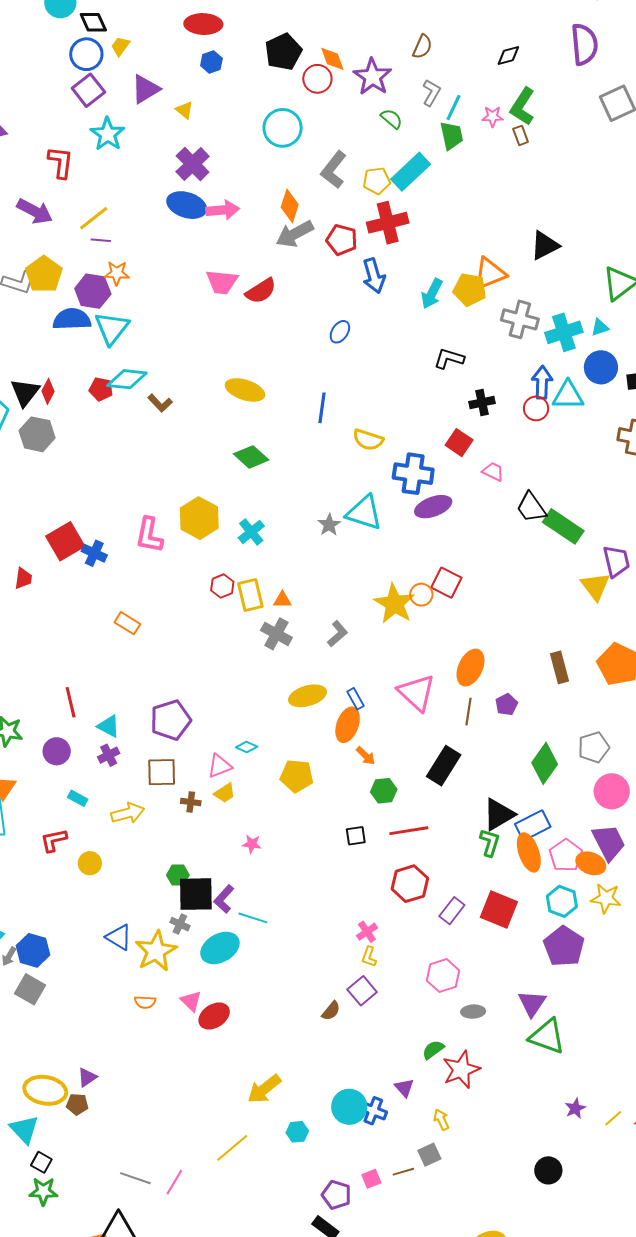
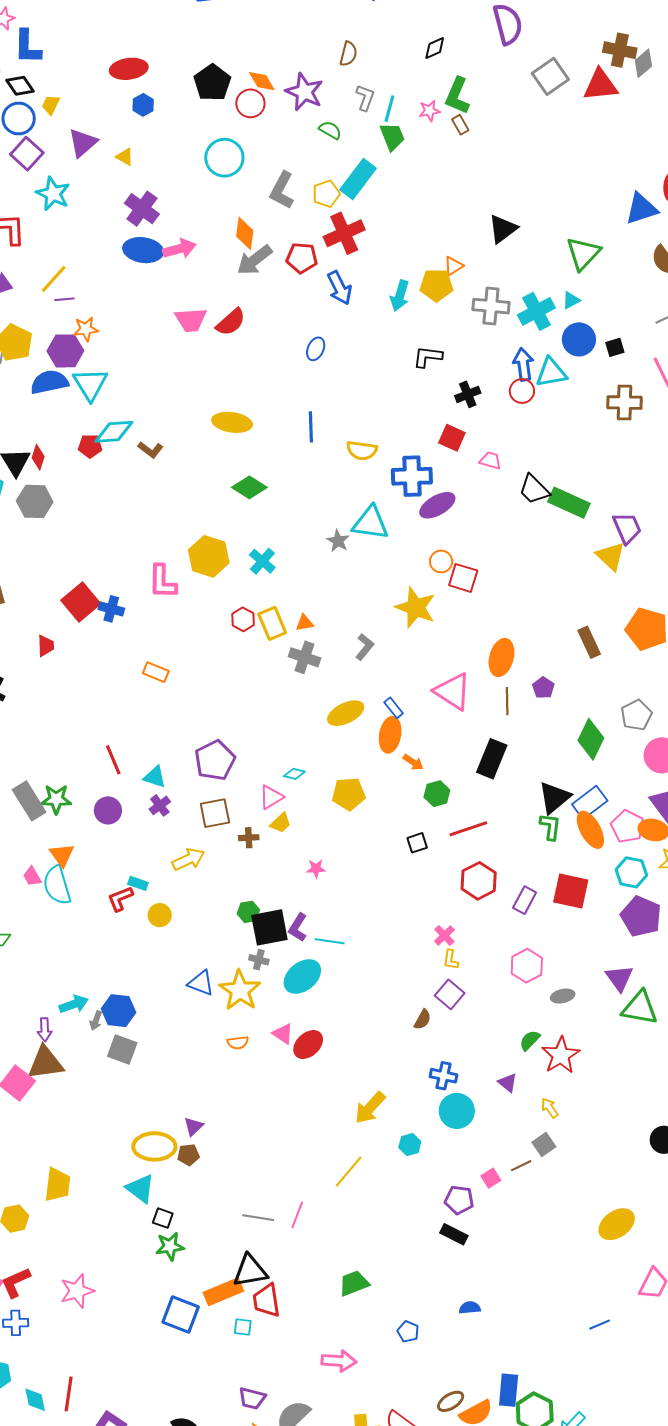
orange triangle: (490, 274) -> (453, 266), size x0.6
orange circle: (421, 595) -> (441, 561), moved
cyan rectangle: (78, 798) -> (138, 883), moved
blue cross: (373, 1111) -> (444, 1076), moved

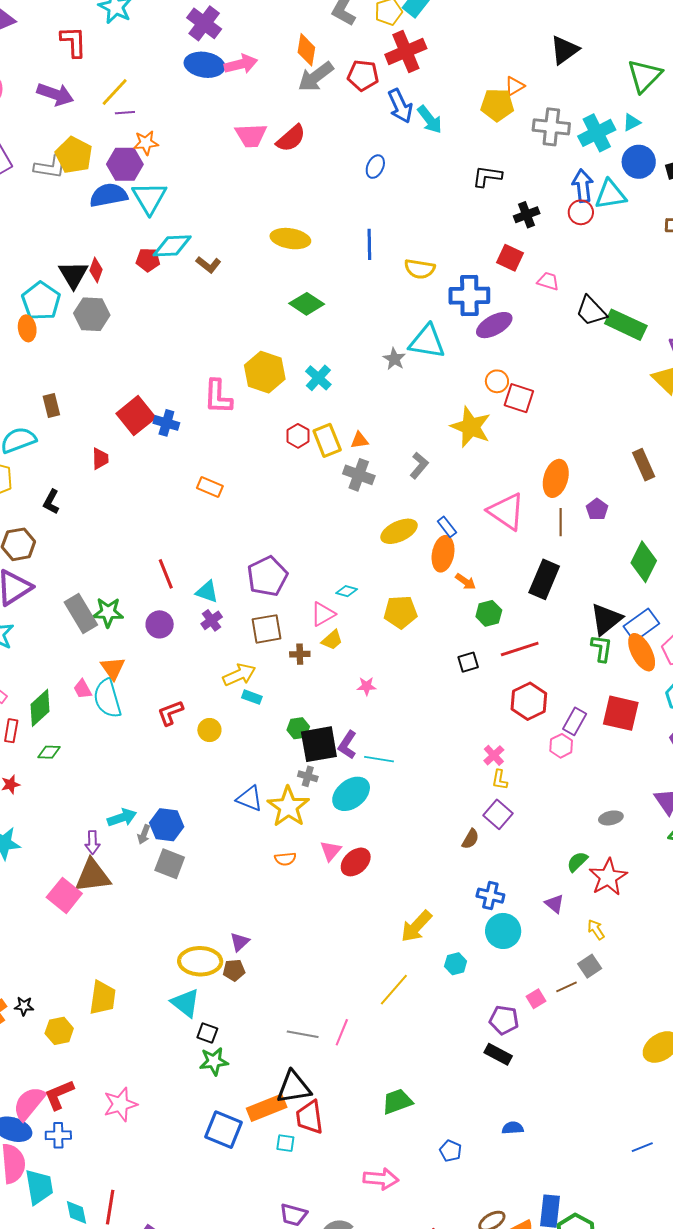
cyan arrow: (400, 296) -> (430, 120), moved, turned -56
cyan rectangle: (138, 883) -> (252, 697), moved
pink hexagon: (527, 966) -> (561, 746), moved, size x0.7
pink triangle: (283, 1034) -> (331, 851), turned 35

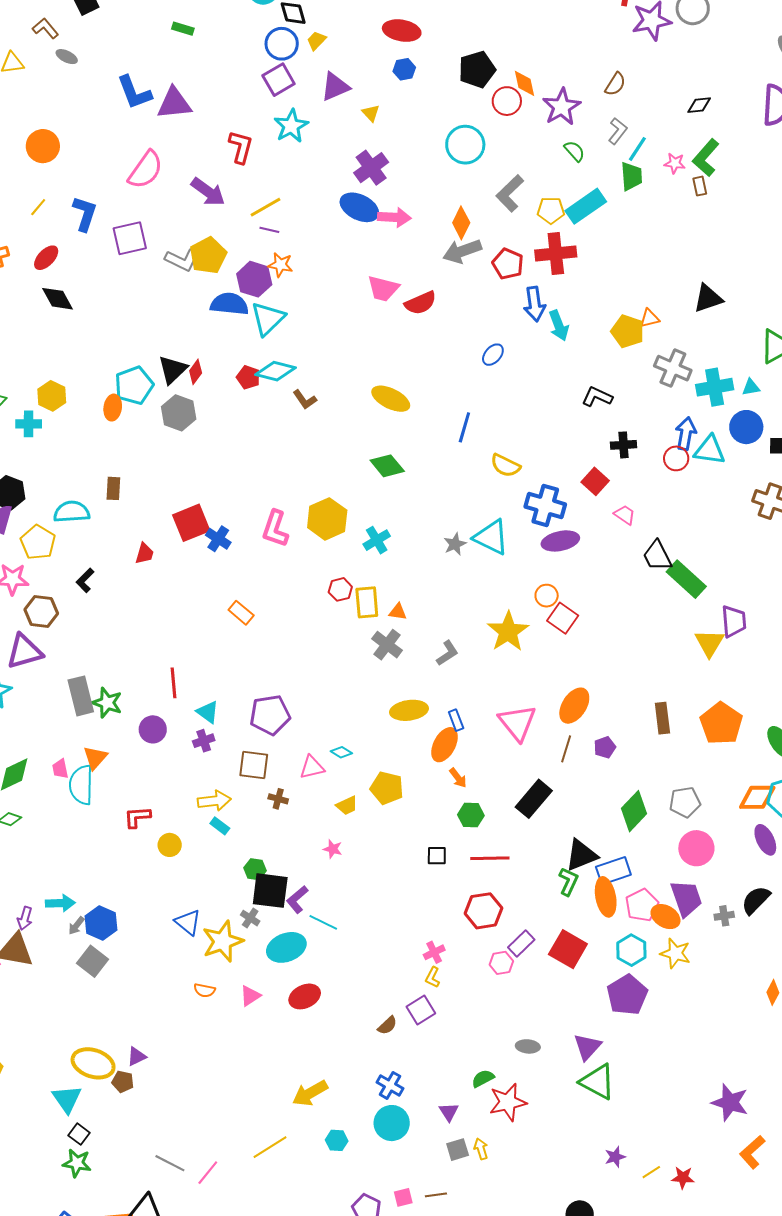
yellow trapezoid: (332, 640) -> (347, 806), moved
red ellipse: (356, 862) -> (305, 996), moved
gray square: (590, 966) -> (458, 1150), moved

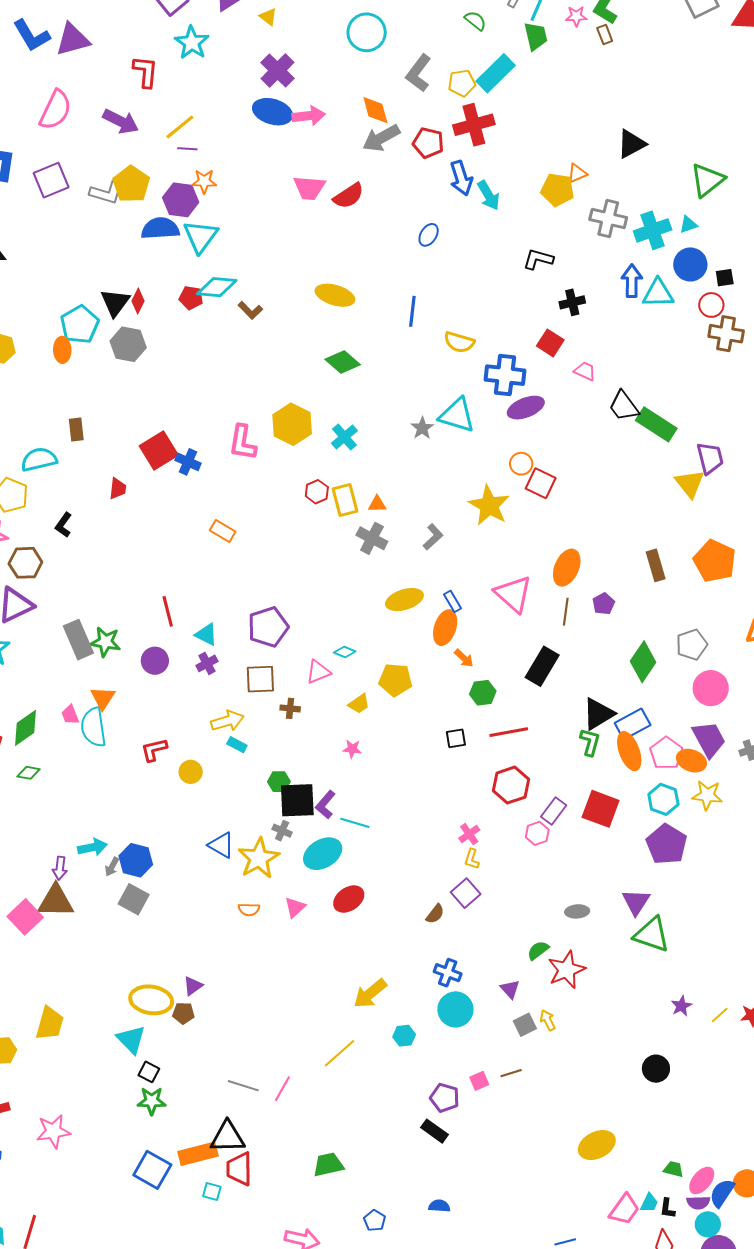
orange diamond: (461, 223) -> (375, 110), turned -32
red circle: (676, 458) -> (711, 305), moved

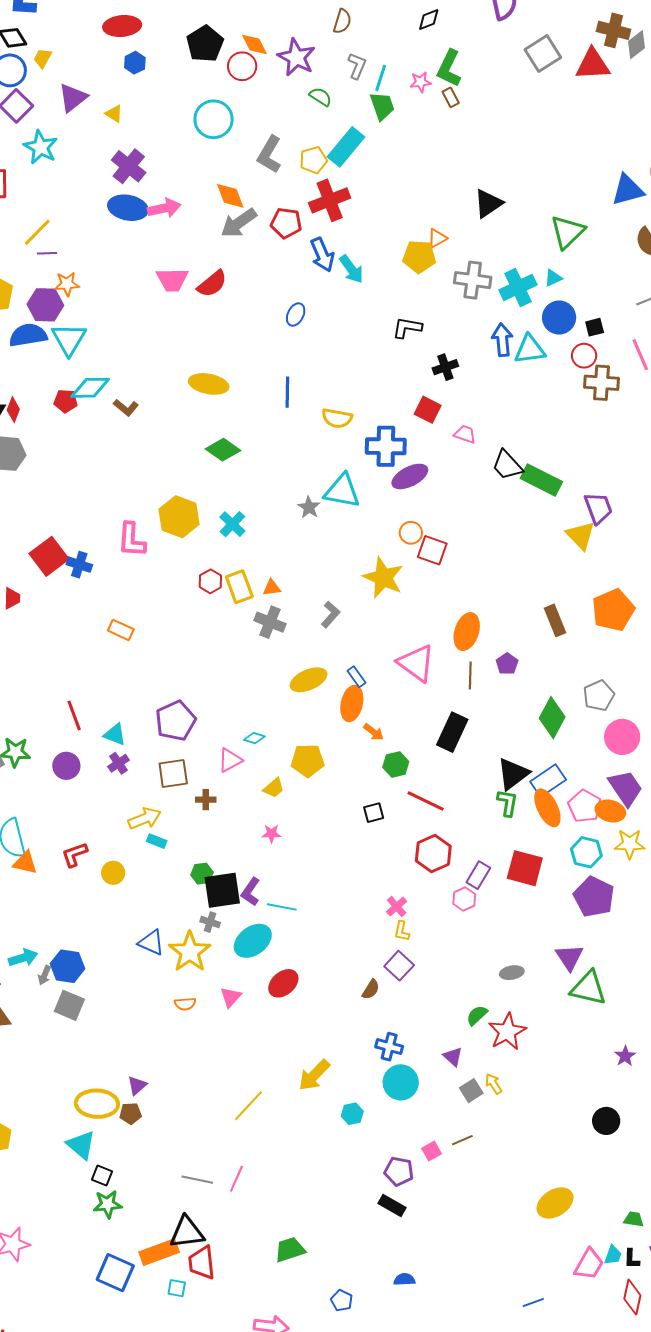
orange pentagon: (715, 561) -> (613, 610), turned 30
orange triangle: (103, 698) -> (25, 863), moved, turned -44
red line: (509, 732) -> (426, 801), turned 42
yellow line: (340, 1053) -> (248, 1106), moved

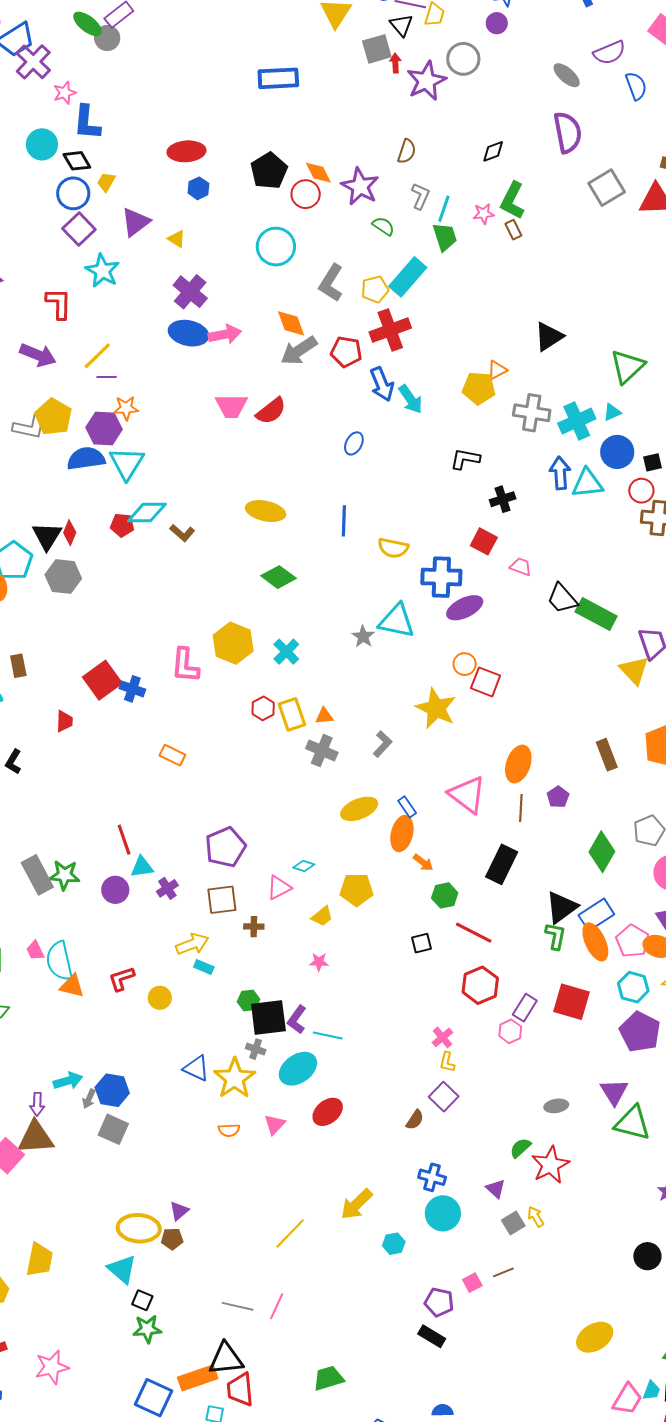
cyan triangle: (115, 734) -> (142, 867), moved, turned -30

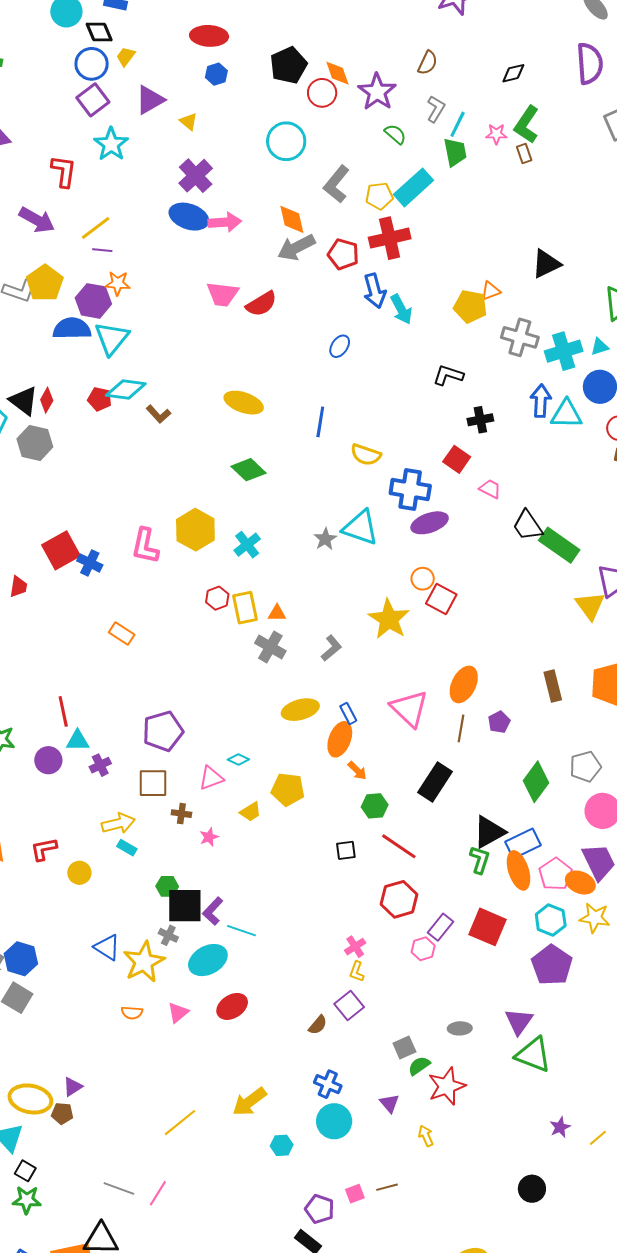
black triangle: (47, 536) -> (24, 401), turned -32
pink star: (319, 962) -> (209, 837), moved, turned -30
gray square: (513, 1223) -> (404, 1047), moved

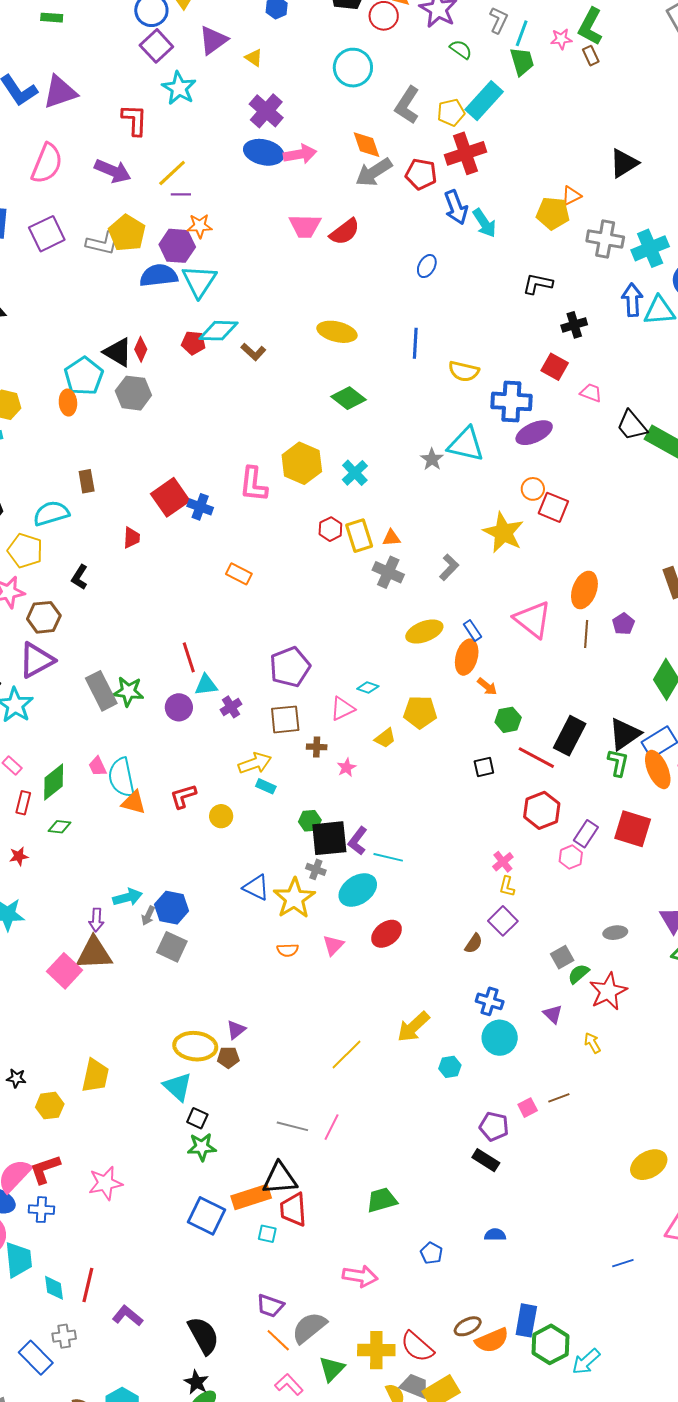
black rectangle: (435, 782) -> (570, 736), moved

